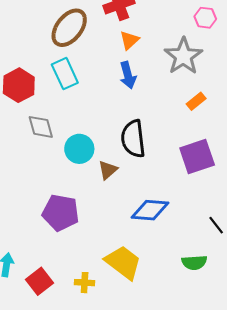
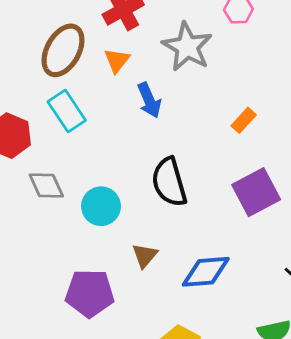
orange triangle: (129, 40) -> (117, 61), moved
gray star: (183, 56) -> (187, 47), moved
brown triangle: (108, 170) -> (145, 256), moved

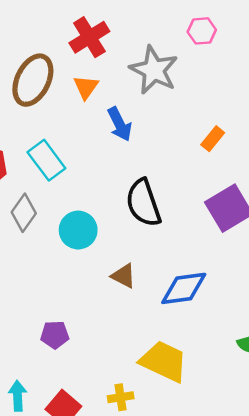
cyan rectangle: (67, 111) -> (46, 160), moved
gray diamond: (46, 186) -> (24, 213), turned 63
brown triangle: (145, 256) -> (123, 276), turned -40
purple pentagon: (90, 293) -> (55, 335), moved, size x0.6

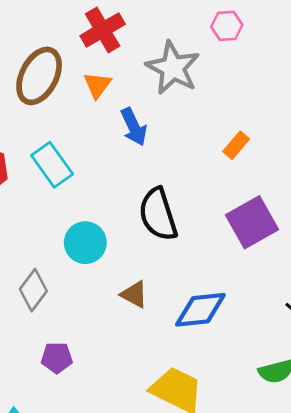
gray diamond: (24, 213) -> (33, 290), moved

